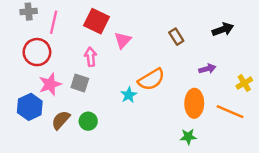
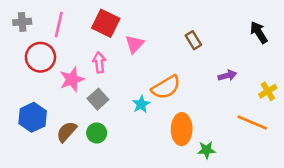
gray cross: (29, 12) -> (22, 22), moved
black arrow: (223, 29) -> (259, 32), moved, turned -102
gray square: (80, 83) -> (98, 99), moved, turned 30
pink star: (50, 84) -> (72, 79), moved
orange ellipse: (194, 103) -> (182, 129), moved

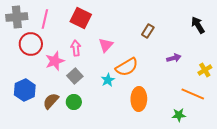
gray cross: (22, 22) -> (17, 17), size x1.5
brown rectangle: (193, 40) -> (148, 31), turned 64
pink triangle: (135, 44) -> (106, 45), moved
green star: (206, 150) -> (179, 115), moved

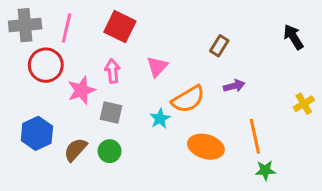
purple arrow: (174, 58) -> (234, 86), moved
gray square: (75, 76) -> (111, 113), turned -35
orange line: (193, 94) -> (255, 136), moved, turned 55
orange ellipse: (139, 99) -> (206, 147), turned -75

